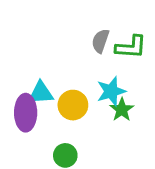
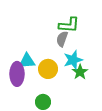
gray semicircle: (100, 41) -> (62, 39), moved
green L-shape: (131, 47) -> (69, 25), moved

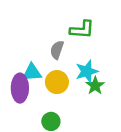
gray semicircle: (62, 39) -> (57, 50), moved

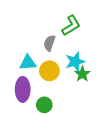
green L-shape: (82, 30) -> (71, 26), turned -35
purple ellipse: (20, 88) -> (23, 89), moved

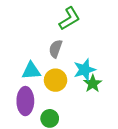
green L-shape: (71, 26) -> (69, 19), moved

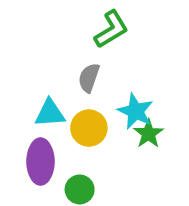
cyan star: (85, 70) -> (135, 111), turned -30

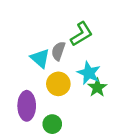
green L-shape: (111, 29) -> (81, 34), moved
cyan triangle: (50, 113) -> (40, 58), moved, turned 45

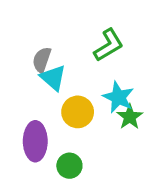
gray semicircle: (58, 51) -> (42, 60), moved

